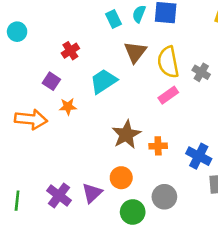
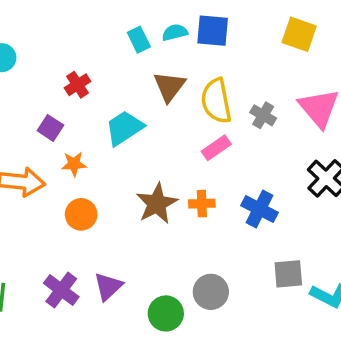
cyan semicircle: (139, 14) -> (175, 32), turned 54
orange cross: (158, 146) -> (202, 204), moved
blue cross: (199, 156) -> (259, 209), moved
orange circle: (121, 178) -> (81, 214), moved

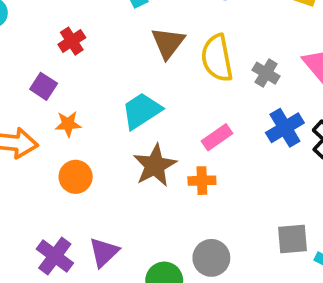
cyan trapezoid: (124, 128) -> (142, 111), moved
pink rectangle: (216, 148) -> (217, 137), moved
orange cross: (202, 204) -> (202, 181), moved
blue cross: (259, 209) -> (285, 128), moved, turned 32

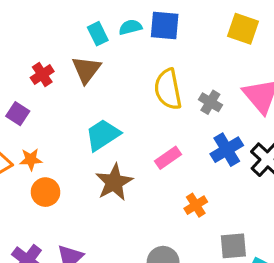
brown triangle: (168, 43) -> (86, 70), moved
orange star: (68, 124) -> (31, 159), moved
orange cross: (202, 181) -> (196, 205), moved, turned -30

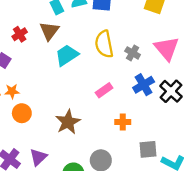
cyan trapezoid: (103, 135) -> (67, 55), moved
brown star: (114, 182) -> (68, 122), moved
orange cross: (196, 205) -> (123, 122), turned 32

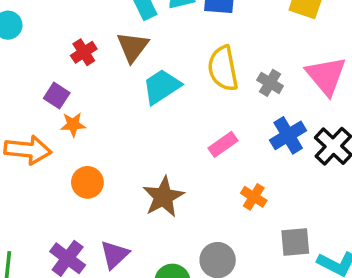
orange star: (12, 91) -> (73, 125), moved
orange cross: (123, 122) -> (254, 197), turned 32

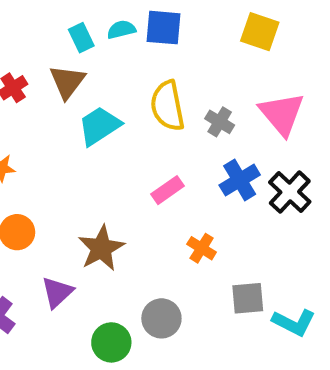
purple triangle: (115, 255) -> (57, 292), moved

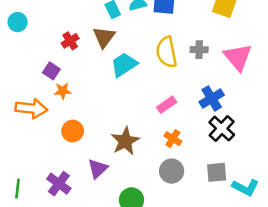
gray cross: (220, 122) -> (199, 50), moved, turned -30
black cross: (290, 192) -> (222, 129), moved
orange cross: (202, 248) -> (173, 139), moved
gray circle: (161, 318) -> (172, 171), moved

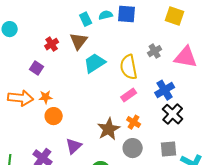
gray cross: (199, 50) -> (155, 51), turned -32
yellow semicircle: (167, 52) -> (129, 67), moved
pink triangle: (238, 57) -> (186, 57), turned -40
orange star: (63, 91) -> (46, 97), moved
brown star: (125, 141) -> (109, 129), moved

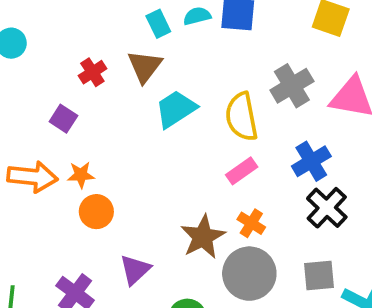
gray cross: (155, 51) -> (292, 86), size x1.5
gray circle: (133, 148) -> (249, 274), size x1.4

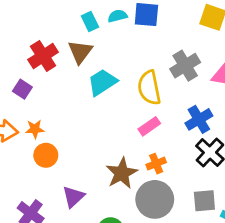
red cross: (92, 72) -> (43, 56), size x1.5
orange cross: (251, 223) -> (156, 164), turned 36

